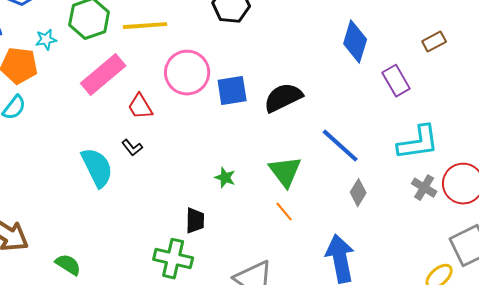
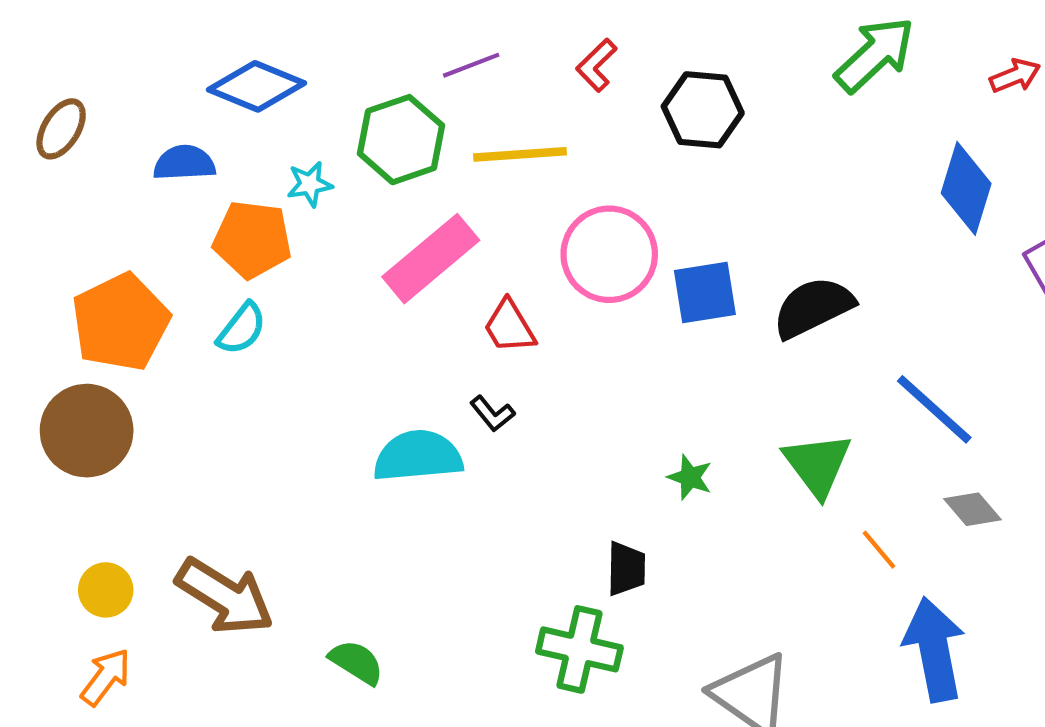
cyan semicircle: (97, 168) -> (418, 456), turned -69
gray diamond: (358, 193) -> (973, 509), turned -72
orange line: (284, 212) -> (879, 550), moved

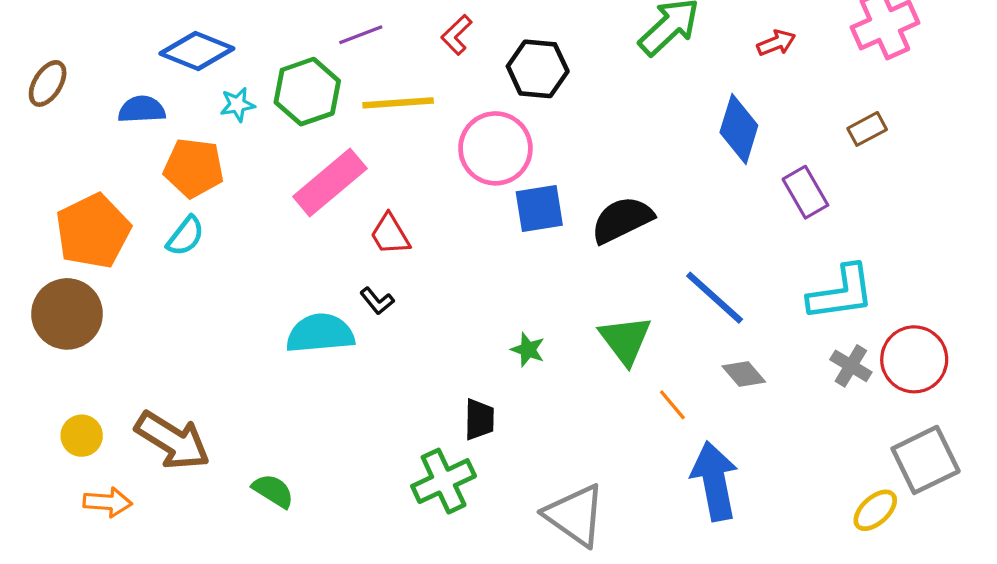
cyan star: (310, 184) -> (237, 105), moved
pink circle: (609, 254) -> (495, 148), moved
green cross: (579, 649) -> (444, 481), turned -38
orange arrow: (106, 677) -> (108, 502), moved, turned 57

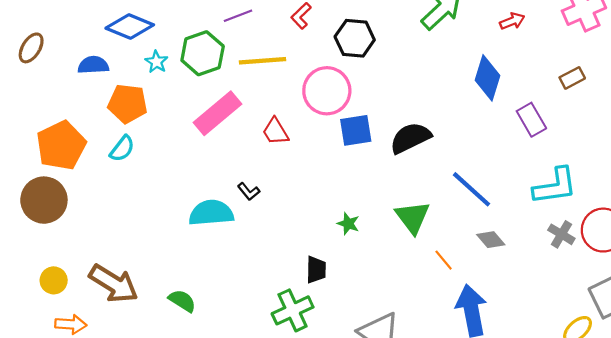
cyan star: (237, 105) -> (156, 62), turned -30
red trapezoid: (390, 234) -> (275, 131), moved
green semicircle: (273, 491) -> (182, 301), moved

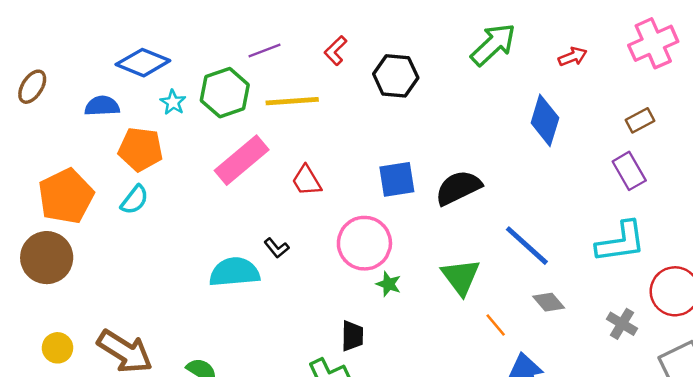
pink circle: (327, 91) -> (364, 243), moved
purple rectangle: (531, 120) -> (629, 171), moved
gray cross: (561, 234) -> (622, 324), moved

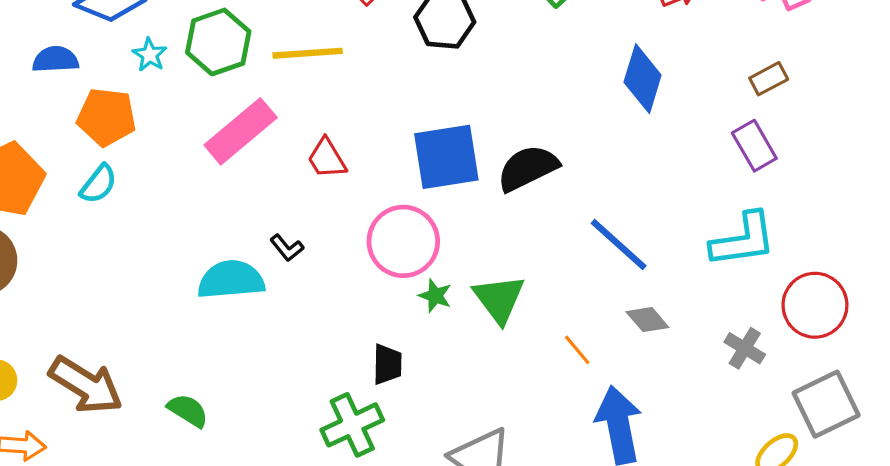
blue square: (397, 179) -> (446, 157), size x1.4
green triangle: (461, 277) -> (499, 299), moved

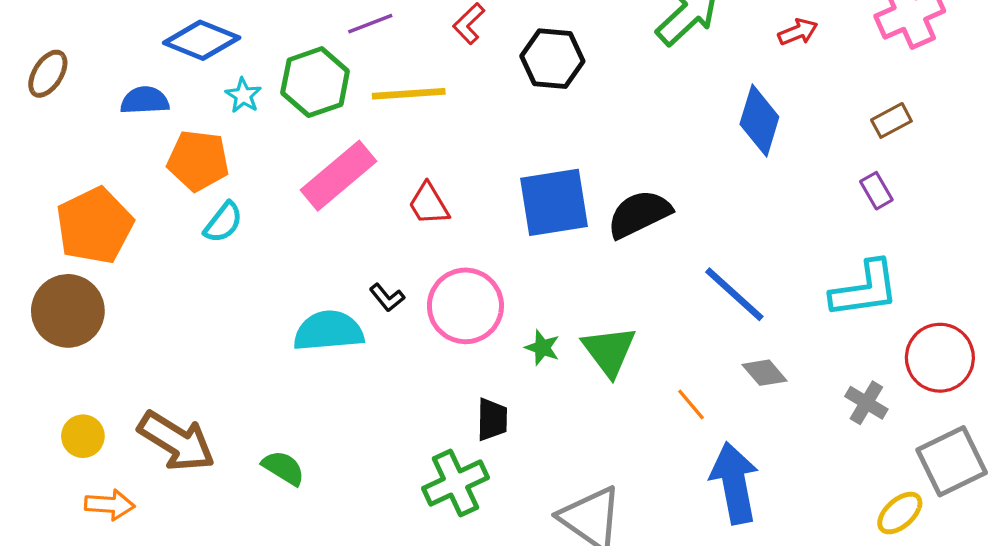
purple rectangle: (754, 146) -> (876, 191), size x0.7
cyan semicircle: (99, 184) -> (223, 222), moved
pink circle: (403, 241) -> (465, 306), moved

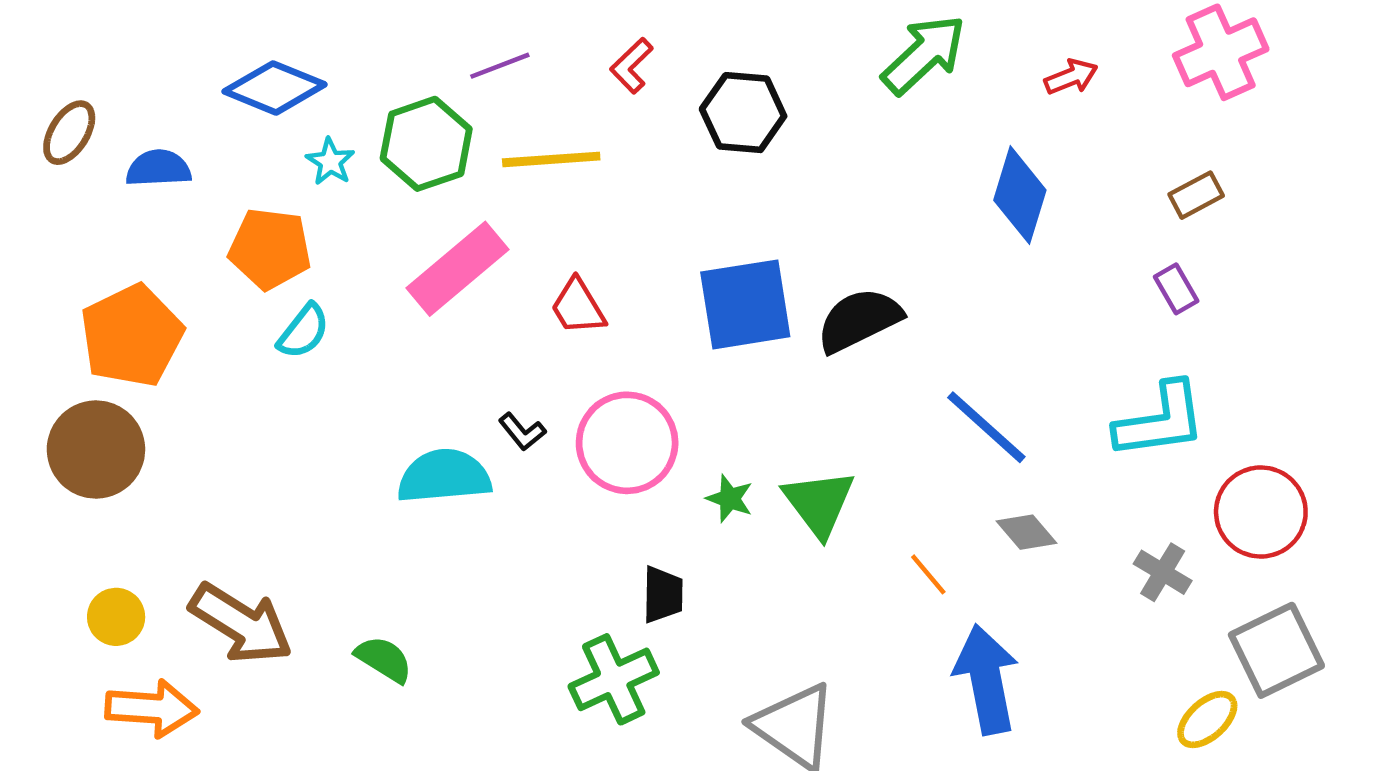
blue semicircle: (145, 100) -> (158, 168), moved
orange arrow: (110, 505) -> (152, 708), size x1.4

